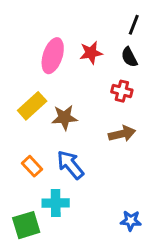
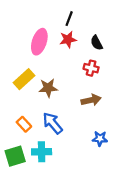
black line: (134, 25) -> (69, 19), moved
blue star: (131, 221) -> (100, 139), moved
green square: (26, 225) -> (15, 156), moved

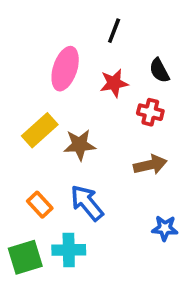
red star: (68, 39) -> (114, 83), moved

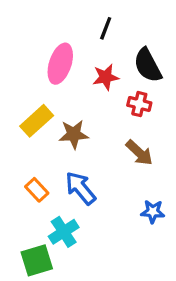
black semicircle: (159, 70) -> (148, 65), size x1.5
brown arrow: (150, 165) -> (139, 153), turned 56
cyan cross: (69, 250) -> (64, 232), turned -32
green square: (25, 257) -> (37, 260), moved

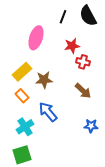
black semicircle: (148, 65) -> (88, 16), moved
red star: (106, 77) -> (72, 46), moved
orange rectangle: (37, 190) -> (22, 96), moved
cyan cross: (64, 232) -> (25, 127), moved

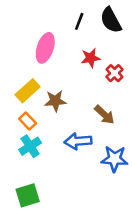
red cross: (83, 62) -> (115, 73), moved, turned 32
blue arrow: (48, 112) -> (78, 141), moved, turned -55
blue star: (91, 126) -> (115, 159), size x1.5
cyan cross: (25, 127) -> (30, 146), moved

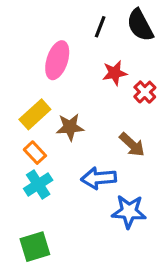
blue star: (115, 159) -> (129, 212), moved

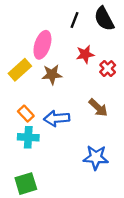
yellow rectangle: (35, 114) -> (20, 70), moved
brown star: (70, 127) -> (52, 74), moved
blue arrow: (99, 178) -> (57, 118), moved
cyan cross: (38, 184) -> (28, 137), turned 36

